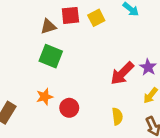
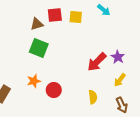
yellow square: (96, 18) -> (76, 17), turned 32

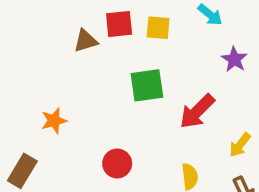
green square: (39, 48) -> (147, 85), moved, turned -30
purple star: (118, 57) -> (234, 59), moved
orange star: (34, 81) -> (54, 121), moved

